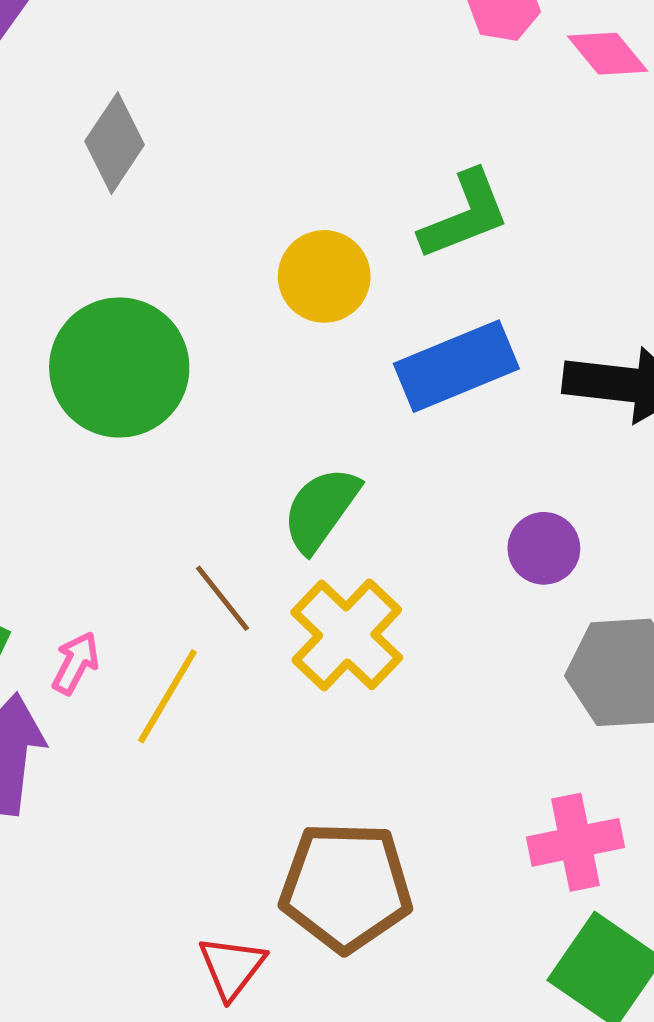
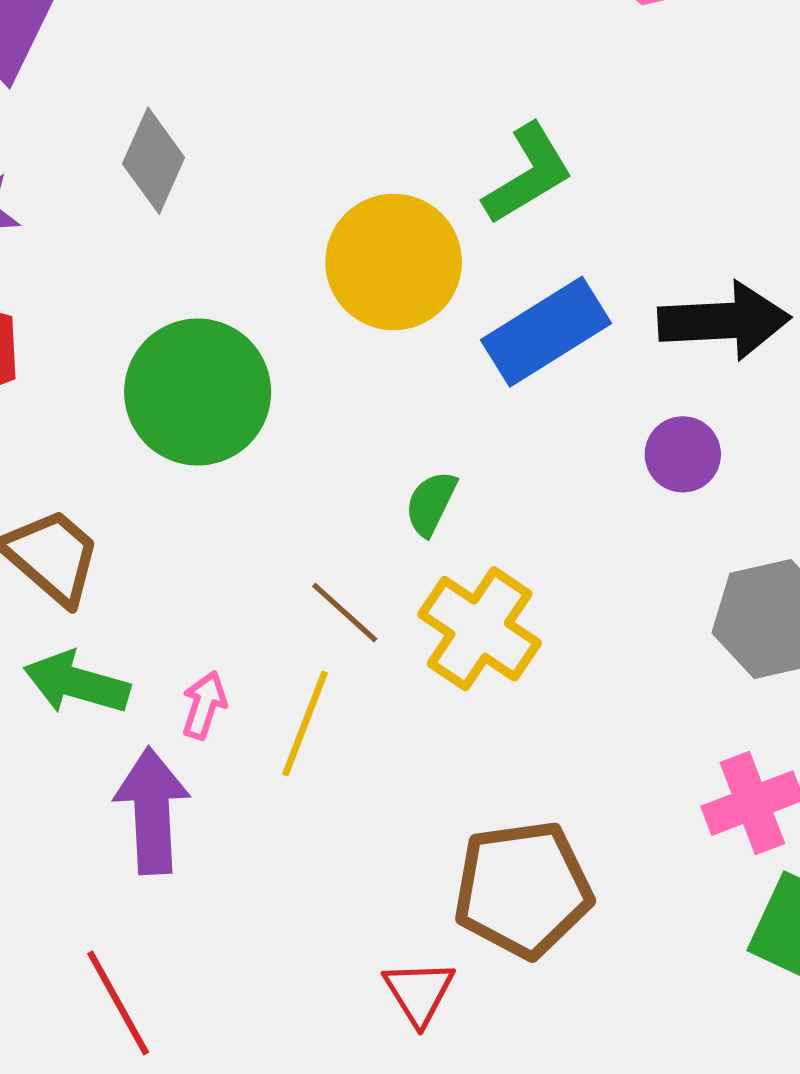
yellow circle: (324, 276) -> (394, 262), size x1.4
green semicircle: (321, 509) -> (431, 503), size x0.7
purple circle: (544, 548) -> (683, 454), moved

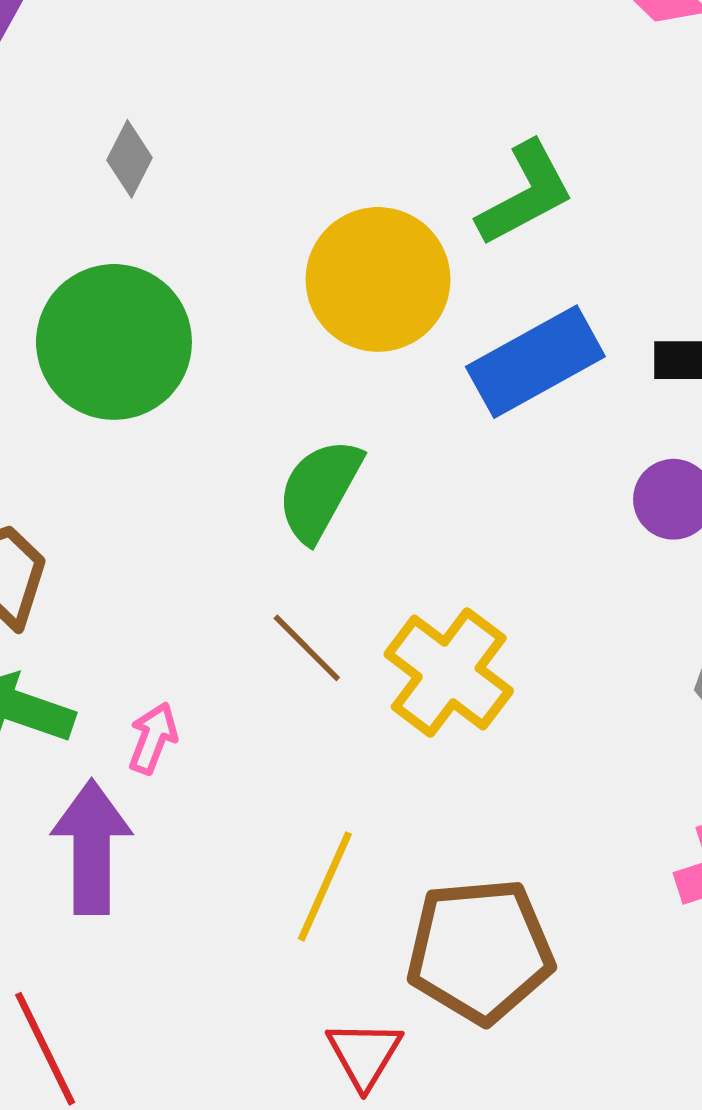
gray diamond: (154, 161) -> (129, 159), size x0.7
green circle: (198, 392) -> (114, 342), moved
green semicircle: (431, 503) -> (319, 490), moved, size x1.5
yellow line: (305, 724) -> (325, 886), moved

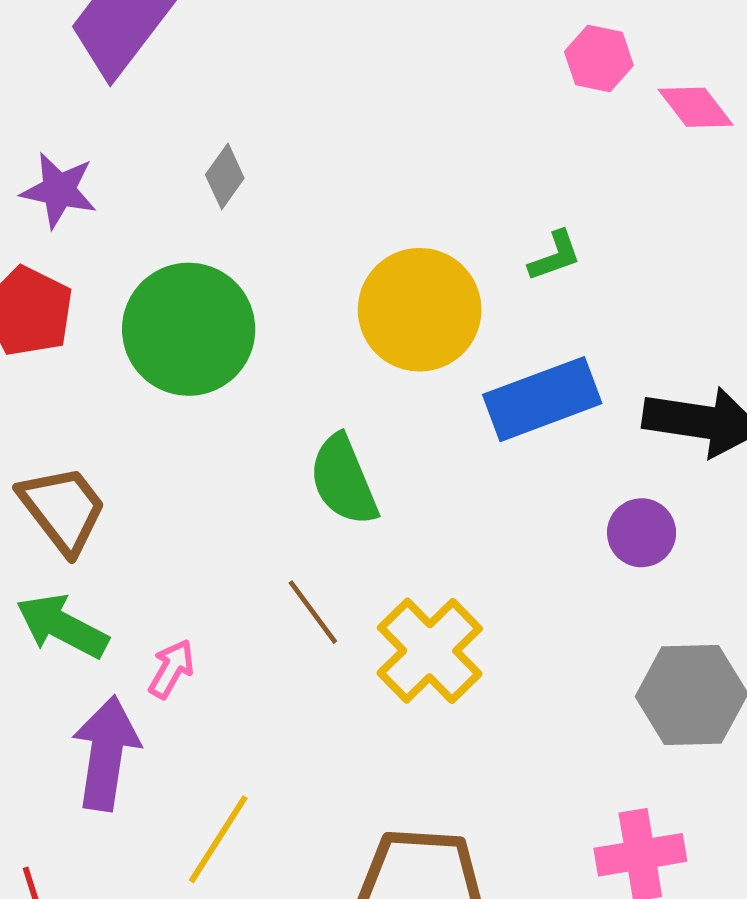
green L-shape: (525, 194) -> (555, 256), size x0.6
green semicircle: (319, 490) -> (344, 480), turned -60
yellow line: (325, 886) -> (218, 839), moved

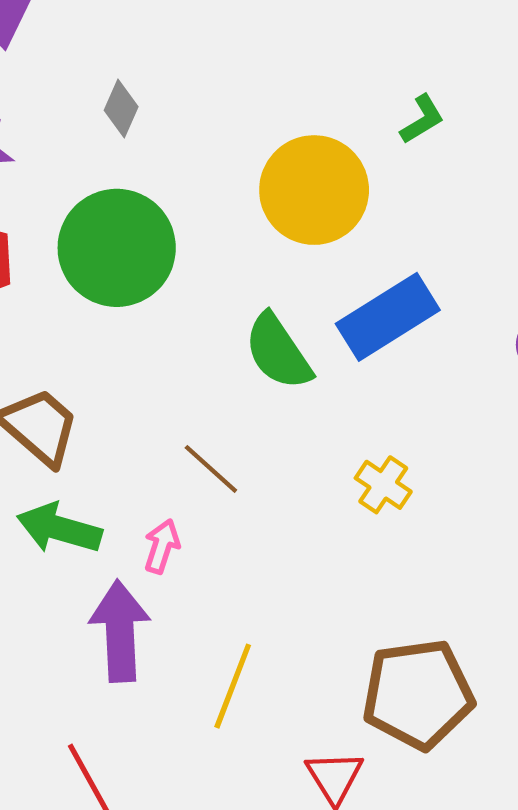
blue rectangle: (542, 399) -> (388, 317), moved
brown line: (313, 612) -> (211, 469), moved
yellow cross: (430, 651) -> (383, 485), size x0.6

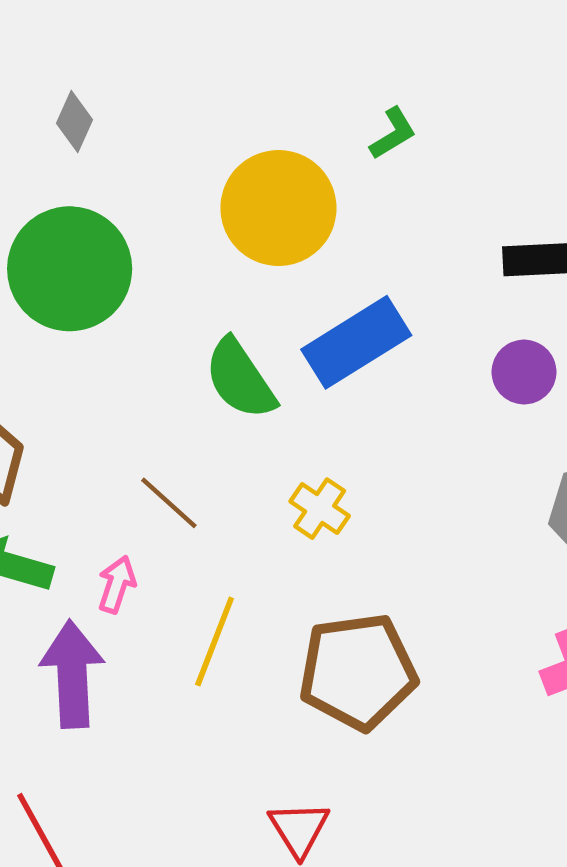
yellow cross: (383, 485) -> (320, 509), moved
yellow line: (233, 686) -> (215, 642), moved
brown pentagon: (418, 694) -> (358, 672), moved

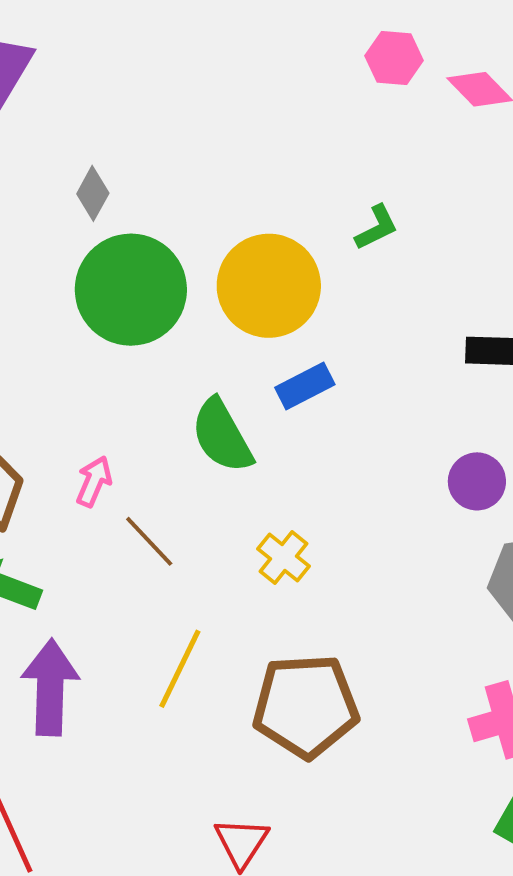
green circle: (70, 269) -> (131, 290), moved
blue rectangle: (356, 342) -> (305, 386), moved, size x0.6
purple circle: (524, 372) -> (477, 481), moved
pink arrow: (117, 584) -> (94, 481), moved

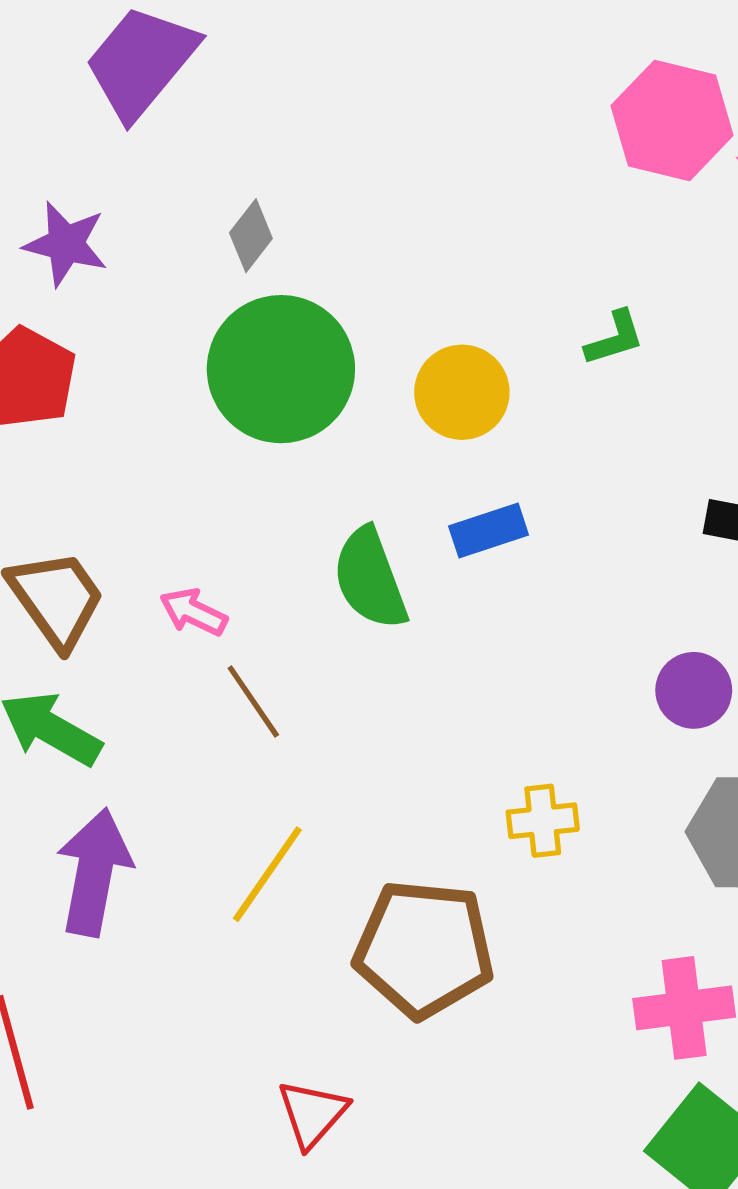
pink hexagon: (394, 58) -> (672, 120), size x1.6
yellow circle: (269, 286) -> (462, 392), size x0.7
pink arrow: (94, 481) -> (193, 612), turned -96
yellow cross: (284, 557) -> (543, 821), moved, turned 36

